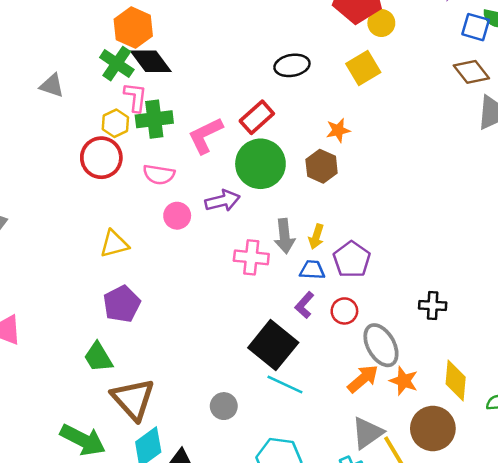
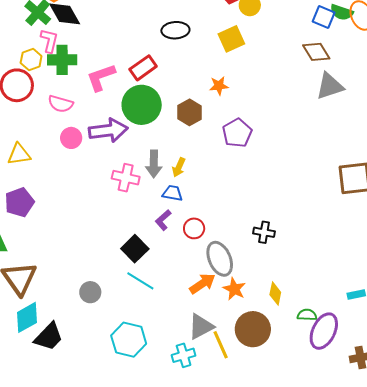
orange star: (338, 130) -> (219, 86), moved
purple arrow: (222, 201) -> (108, 130), size x1.4
purple pentagon: (352, 259) -> (237, 133), moved
black square: (273, 345) -> (135, 249), size x0.7
yellow diamond: (456, 380) -> (275, 293), size x0.7

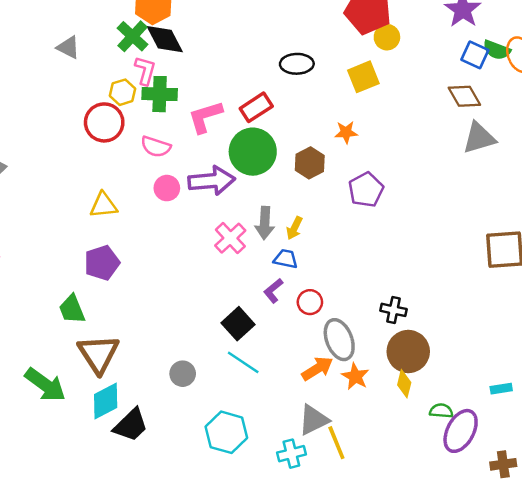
pink cross: (126, 178) -> (230, 238), turned 32
brown circle: (253, 329) -> (408, 352), moved

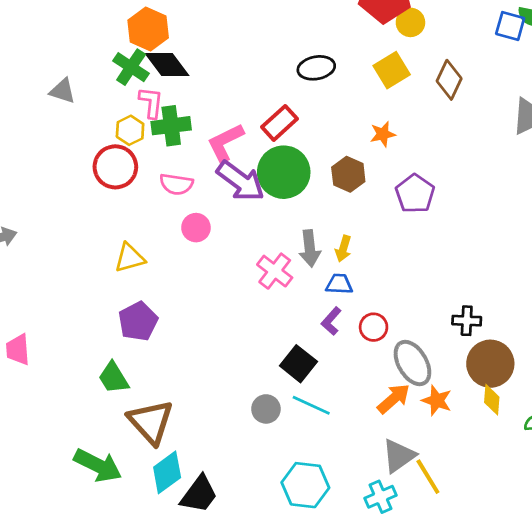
brown diamond: (464, 96) -> (449, 80), moved, turned 64
purple arrow: (212, 181) -> (240, 181), moved, turned 51
gray circle: (183, 374) -> (266, 409), moved

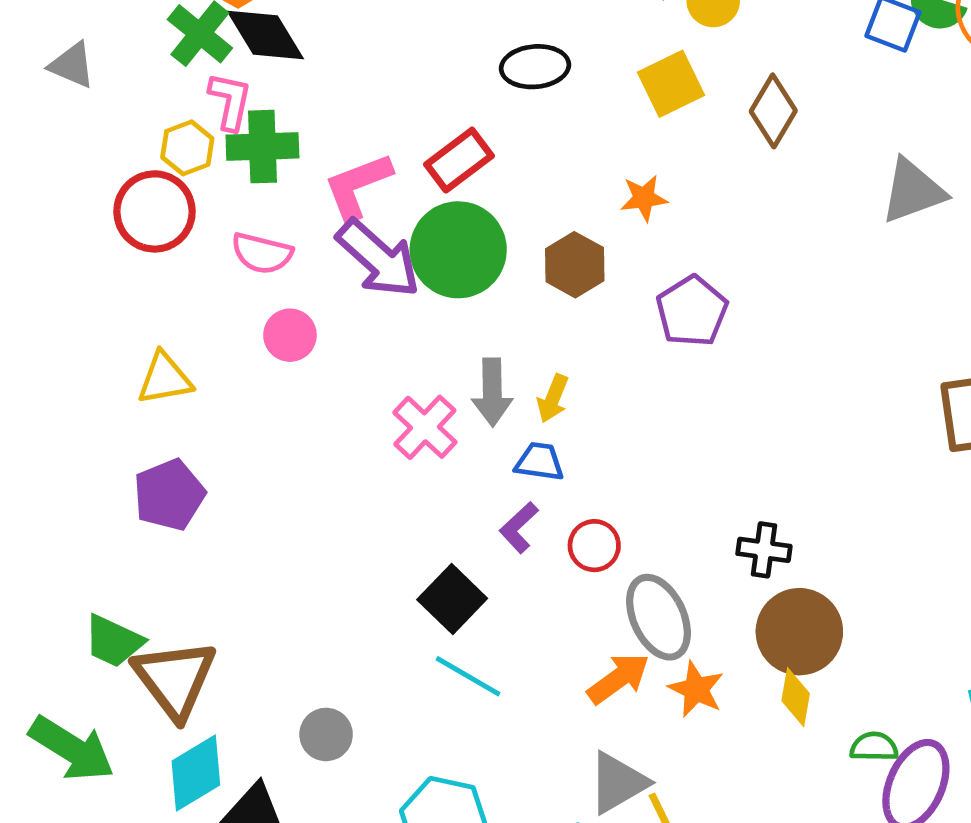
green trapezoid: (114, 378) -> (114, 641), moved, turned -39
gray circle: (266, 409) -> (326, 734), moved

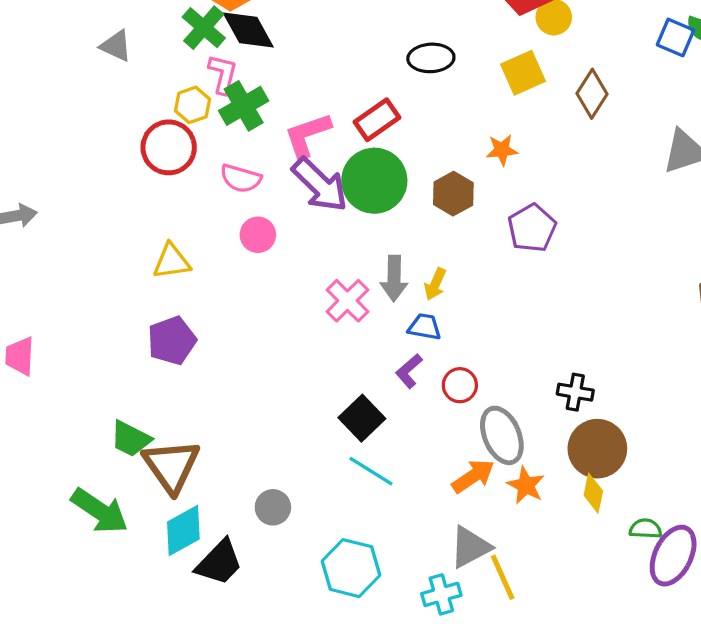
green cross: (262, 147) -> (244, 106), turned -30

